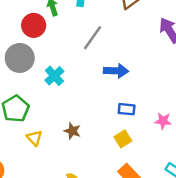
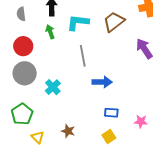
red circle: (34, 25) -> (23, 46), moved
gray line: (93, 38) -> (83, 56), turned -45

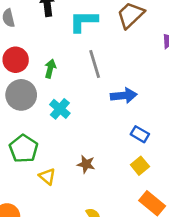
green arrow: (50, 32) -> (50, 69), moved, turned 40
blue rectangle: (111, 113) -> (140, 134), turned 32

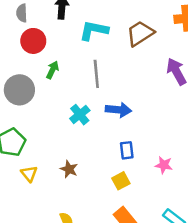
red circle: (16, 60) -> (33, 41), moved
cyan cross: (60, 109) -> (80, 115), moved
blue rectangle: (140, 134) -> (127, 150), turned 42

